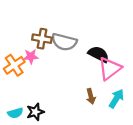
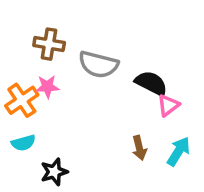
brown cross: (42, 39) -> (49, 44), moved
pink triangle: (110, 69) -> (168, 105), size x0.6
cyan semicircle: (15, 113) -> (23, 143), moved

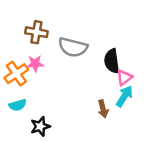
black semicircle: (151, 83) -> (112, 61), turned -125
cyan arrow: (179, 151) -> (124, 96), moved

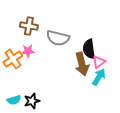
cyan semicircle: (18, 105) -> (14, 100), moved
brown arrow: (103, 109) -> (82, 64), moved, size x1.6

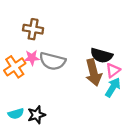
gray semicircle: (58, 38) -> (52, 61), moved
black semicircle: (89, 49) -> (101, 55), turned -66

